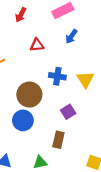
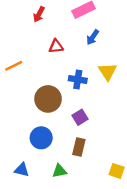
yellow triangle: (85, 79) -> (107, 72), moved
purple square: (68, 112) -> (80, 117), moved
blue circle: (23, 120) -> (41, 138), moved

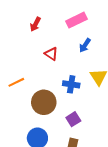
red triangle: (56, 46) -> (51, 54), turned 40
orange line: (14, 66) -> (16, 82), moved

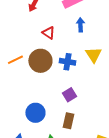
blue arrow: (85, 45) -> (80, 25), turned 144
brown circle: (44, 102) -> (40, 61), moved

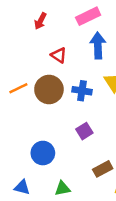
blue arrow: (80, 25) -> (98, 45), size x1.5
brown rectangle: (68, 121) -> (103, 169), moved, turned 49

